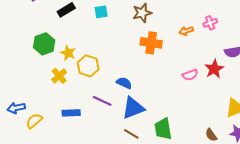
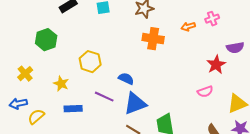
yellow star: (68, 53) -> (61, 84), moved
pink semicircle: (190, 75) -> (205, 92), moved
yellow cross: (59, 76) -> (25, 74), moved

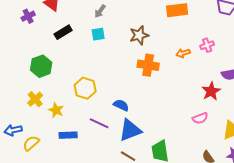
yellow cross: (25, 74) -> (35, 99), moved

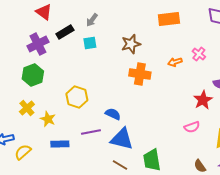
purple cross: (28, 16) -> (38, 44), moved, size x1.5
black rectangle: (63, 32) -> (65, 32), moved
pink cross: (207, 45) -> (199, 54), turned -32
purple line: (99, 123) -> (91, 132), turned -36
blue triangle: (130, 130) -> (122, 139), turned 35

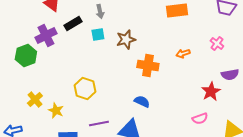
gray arrow: (92, 20) -> (100, 12), turned -48
brown star: (131, 44) -> (126, 40), moved
pink cross: (199, 54) -> (217, 44), moved
green hexagon: (33, 75) -> (26, 56), moved
blue semicircle: (113, 114) -> (142, 102), moved

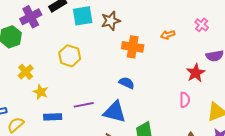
cyan square: (98, 34) -> (83, 16), size x1.5
yellow hexagon: (85, 88) -> (70, 56), moved
yellow cross: (35, 100) -> (26, 72), moved
pink semicircle: (200, 118) -> (185, 100), turned -70

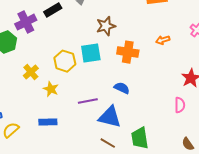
cyan square: (83, 16) -> (91, 53), moved
yellow cross: (26, 72) -> (31, 72), moved
yellow star: (41, 92) -> (51, 89), moved
purple line: (84, 105) -> (88, 101), moved

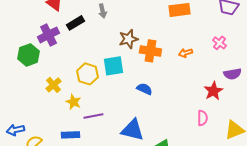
orange cross: (128, 52) -> (150, 51), moved
blue semicircle: (122, 88) -> (144, 89), moved
purple line: (88, 101) -> (93, 116), moved

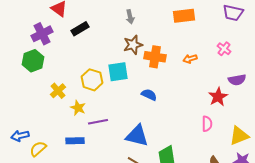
gray arrow: (102, 11) -> (130, 17), moved
purple cross: (48, 35) -> (42, 34), moved

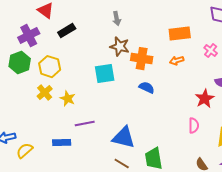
orange rectangle: (184, 16) -> (180, 34), moved
brown star: (133, 45) -> (120, 47), turned 30
yellow hexagon: (92, 80) -> (50, 67), moved
blue semicircle: (149, 95) -> (147, 88), moved
yellow star: (78, 108) -> (68, 99), moved

